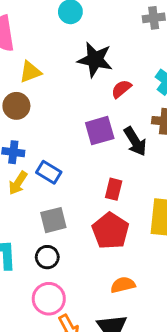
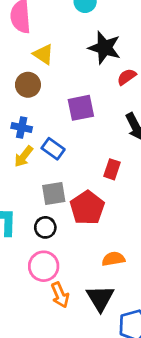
yellow triangle: (30, 72) -> (43, 54), turned 50
purple square: (100, 131) -> (81, 108), moved
red pentagon: (111, 231) -> (87, 208), moved

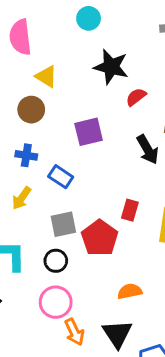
yellow arrow: (24, 156) -> (22, 198), moved
red rectangle: (112, 169) -> (130, 210), moved

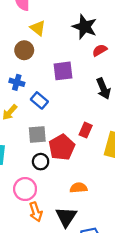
black circle: (56, 261) -> (41, 162), moved

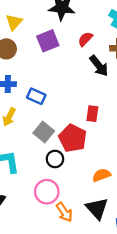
yellow triangle: (38, 28) -> (14, 22), turned 49
red semicircle: (100, 50) -> (85, 39), moved
purple square: (63, 71) -> (48, 41), moved
gray square: (37, 134) -> (44, 132), turned -30

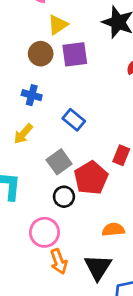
purple square: (48, 41) -> (75, 54), moved
blue rectangle: (36, 96) -> (74, 120), moved

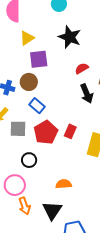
brown circle: (41, 54) -> (29, 82), moved
gray square: (59, 162) -> (18, 129), moved, turned 36
red pentagon: (91, 178) -> (46, 132), moved

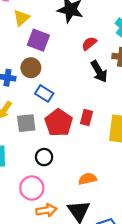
purple square: (39, 59) -> (38, 40), turned 36
orange arrow: (24, 206) -> (46, 210), turned -72

